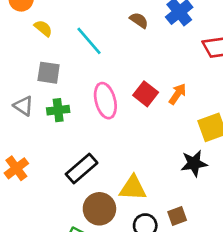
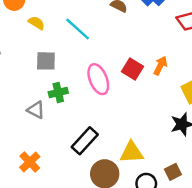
gray triangle: (24, 106) -> (36, 110), moved
orange cross: (16, 168) -> (30, 162), moved

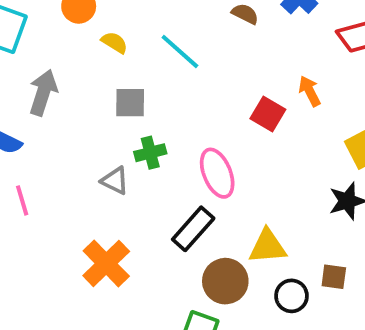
orange arrow: (160, 66) -> (310, 91), moved, turned -54
pink ellipse: (98, 79) -> (217, 173), moved
orange cross: (30, 162) -> (106, 263), size x1.4
brown square: (173, 172) -> (334, 277), turned 35

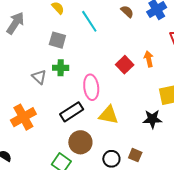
yellow triangle: (268, 246) -> (109, 115), moved

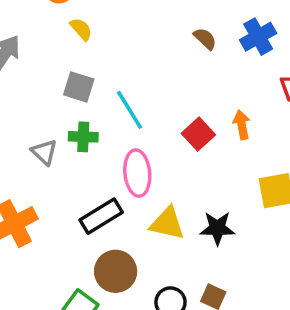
cyan line: (89, 21) -> (130, 110), moved
black star: (152, 119) -> (217, 228), moved

